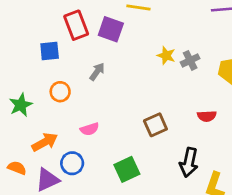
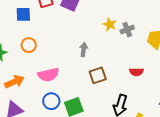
gray arrow: (97, 72) -> (84, 50), moved, turned -32
pink semicircle: (90, 129) -> (48, 75), size x1.5
blue circle: (72, 163) -> (51, 101), moved

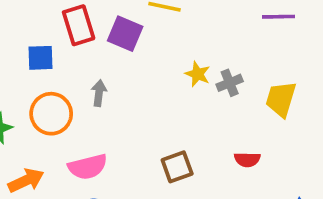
orange circle: (29, 45) -> (51, 114), size x1.5
gray arrow: (84, 50) -> (99, 93), moved

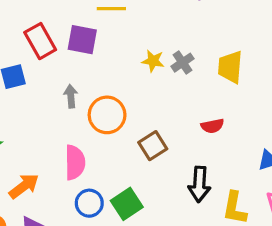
orange circle: (51, 114) -> (107, 115), moved
pink semicircle: (88, 167) -> (75, 162), turned -64

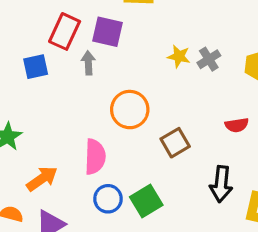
red rectangle: (40, 41) -> (65, 31), turned 52
gray arrow: (71, 96) -> (88, 63), moved

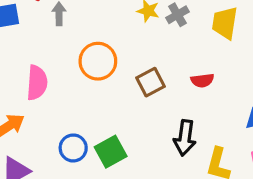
brown square: (175, 143) -> (150, 82), moved
pink semicircle: (95, 157) -> (37, 83), moved

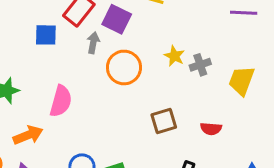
orange circle: (98, 61) -> (124, 67), moved

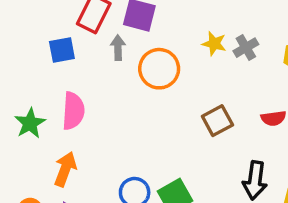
pink semicircle: (61, 101) -> (73, 111), moved
orange arrow: (28, 135) -> (65, 169), turned -36

